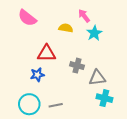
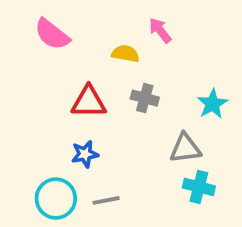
cyan star: (94, 33) -> (212, 104), moved
gray cross: (77, 66) -> (145, 98), moved
blue star: (37, 75) -> (85, 154), moved

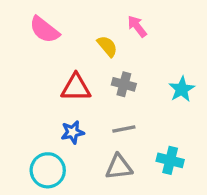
yellow semicircle: (125, 54) -> (107, 46), turned 40
gray triangle: (185, 148) -> (119, 167), moved
gray line: (106, 200) -> (124, 129), moved

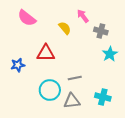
gray cross: (124, 84) -> (101, 31), moved
blue star: (73, 132) -> (18, 65), moved
cyan circle: (48, 170) -> (50, 90), moved

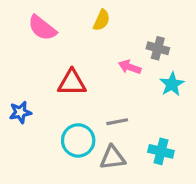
pink arrow: (83, 16) -> (130, 67), moved, turned -32
yellow semicircle: (65, 28) -> (102, 20), moved, turned 64
blue star: (18, 65) -> (20, 112), moved

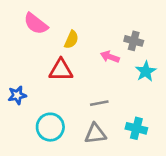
yellow semicircle: (102, 20) -> (71, 40), moved
cyan circle: (78, 140) -> (50, 127), moved

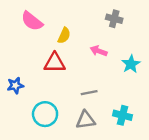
gray cross: (134, 41) -> (114, 19), moved

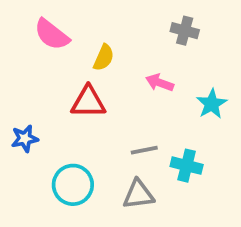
cyan cross: (123, 115) -> (187, 166), moved

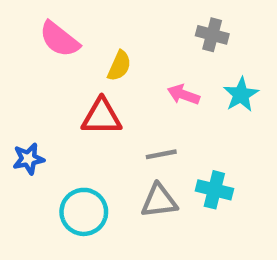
cyan star: (212, 104) -> (241, 95), moved
gray line: (144, 150) -> (161, 154), moved
gray triangle: (138, 194) -> (159, 201), moved

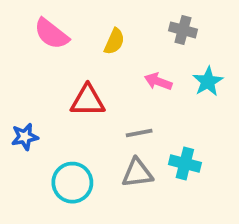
yellow semicircle: (119, 66) -> (114, 41), moved

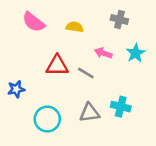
yellow semicircle: (114, 41) -> (75, 27), turned -105
gray line: (139, 133) -> (86, 73), moved, turned 42

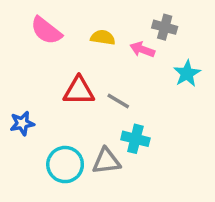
pink arrow: (103, 53) -> (142, 49), moved
cyan cross: (121, 107) -> (135, 139), moved
gray triangle: (90, 113) -> (106, 161), moved

